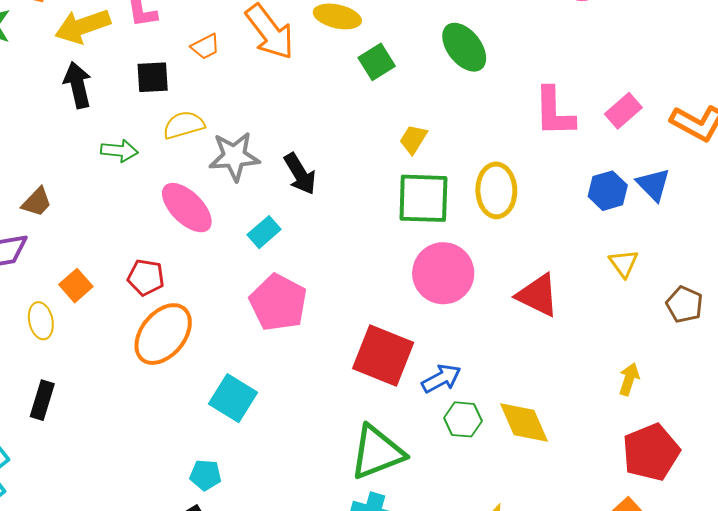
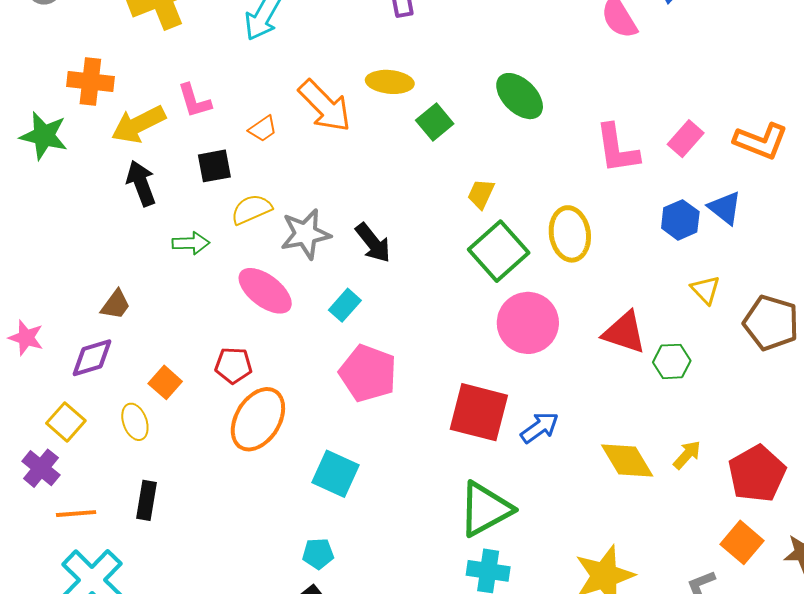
green square: (423, 198) -> (499, 251), turned -36
brown pentagon: (684, 305) -> (771, 323), size x1.5
yellow arrow: (629, 379) -> (687, 455), moved, turned 32
green hexagon: (463, 419) -> (672, 361), moved

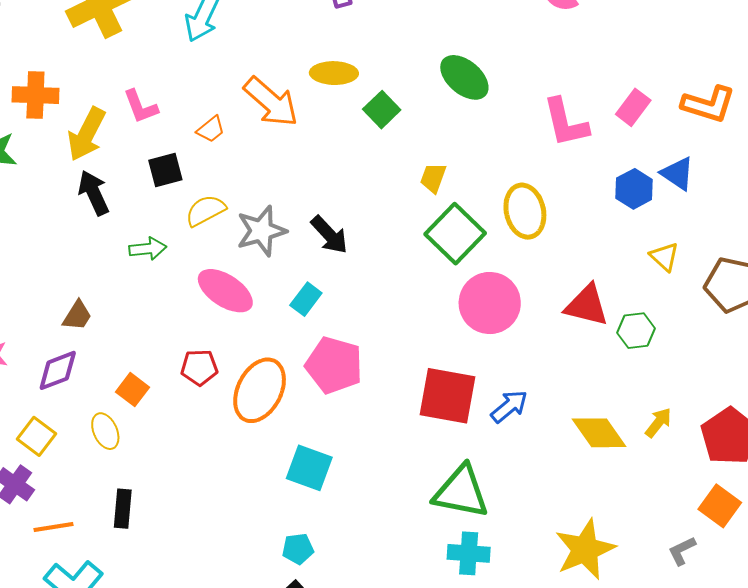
yellow arrow: (138, 124) -> (87, 134), turned -32
orange ellipse: (258, 419) -> (260, 390), moved
green triangle: (485, 509) -> (461, 492), turned 44

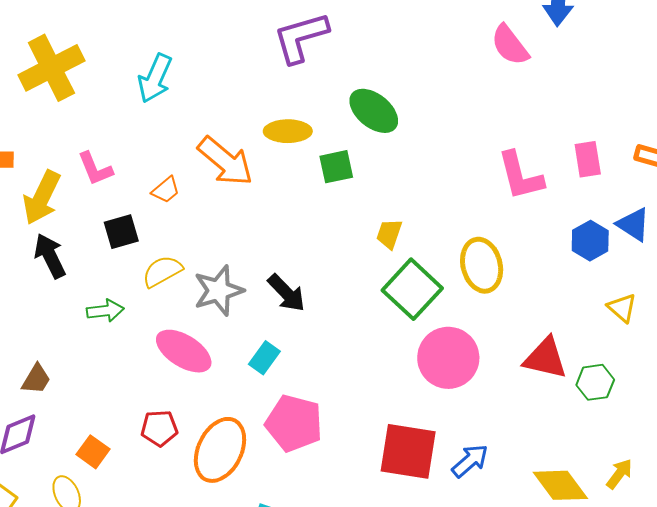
green ellipse: (464, 77) -> (374, 111), moved
pink rectangle: (633, 107) -> (588, 159), turned -45
green square: (382, 110) -> (336, 167), turned 33

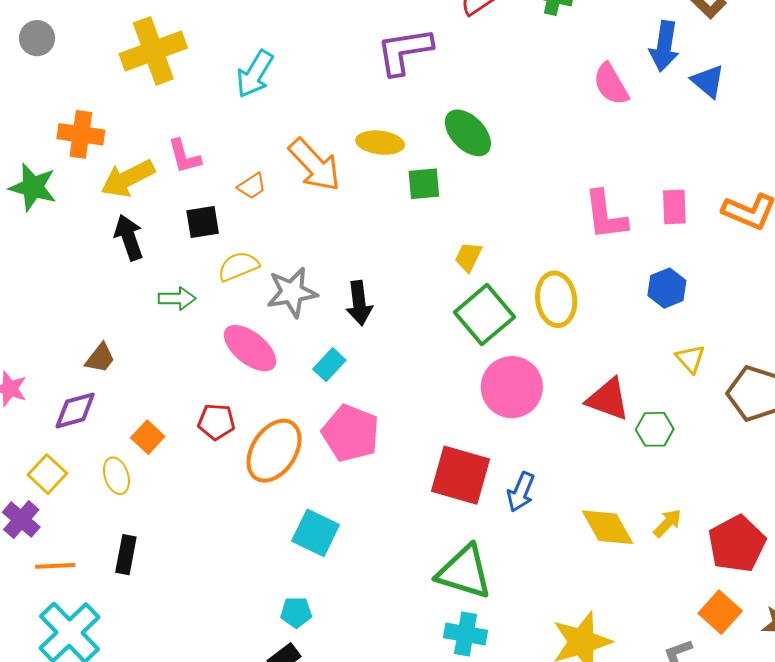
yellow arrow: (42, 198) -> (128, 178), turned 30
blue triangle: (633, 224) -> (708, 81), moved
black arrow: (287, 293) -> (359, 303), turned 30
blue arrow: (470, 461) -> (521, 492), turned 147

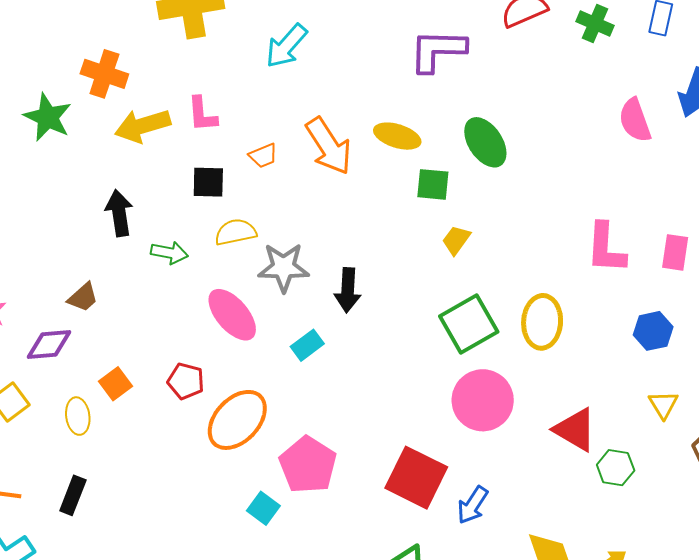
black arrow: (129, 237) -> (119, 213), moved
yellow trapezoid: (468, 257) -> (456, 240), moved
pink pentagon: (351, 433) -> (308, 465), moved
cyan square: (316, 533) -> (263, 508), size x0.7

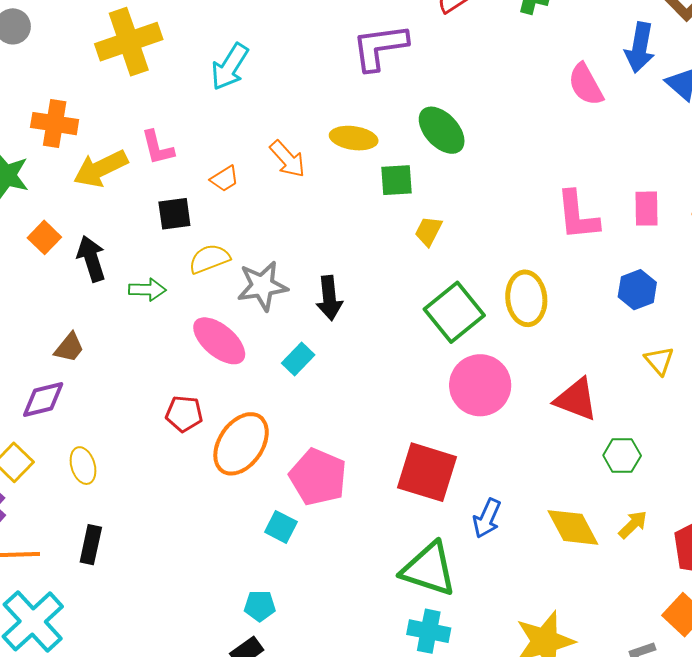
orange arrow: (329, 146) -> (288, 159), size x0.7
orange square: (115, 384) -> (44, 237), moved
green hexagon: (616, 468) -> (622, 456), moved
blue arrow: (473, 505) -> (487, 518), moved

